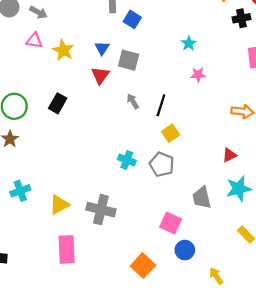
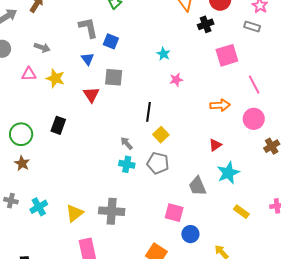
gray arrow: (38, 12) -> (42, 48), moved
blue triangle: (102, 48) -> (88, 59), moved
gray arrow: (133, 101) -> (127, 143), moved

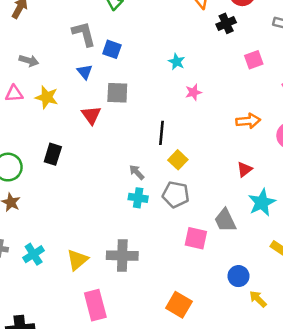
pink square: (227, 55) -> (254, 60), size x0.7
pink square: (174, 213) -> (196, 238), moved
blue circle: (190, 234) -> (238, 276), moved

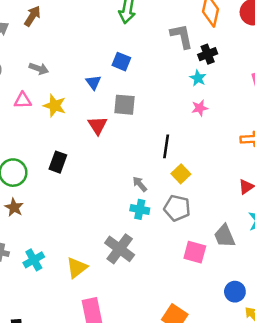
black cross: (226, 23) -> (208, 54), moved
gray L-shape: (84, 34) -> (182, 36), moved
cyan star: (177, 62) -> (198, 78), moved
gray cross: (122, 256) -> (120, 249), moved, turned 32

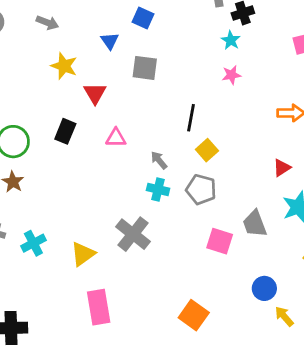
pink triangle: (23, 100) -> (116, 138), moved
red triangle: (98, 125) -> (95, 93), moved

